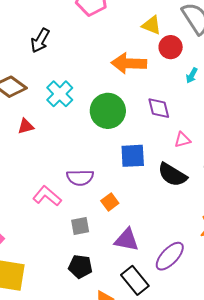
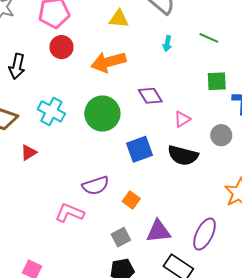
red circle: (171, 47) -> (62, 47), moved
cyan arrow: (192, 75) -> (167, 44), moved
gray square: (80, 226) -> (121, 237), moved

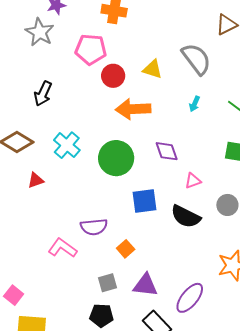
red circle: (62, 47) -> (113, 76), moved

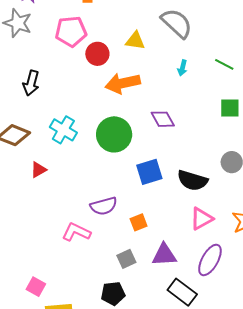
pink triangle: (193, 181) -> (202, 219), moved, size x1.4
orange square: (126, 249) -> (139, 222), turned 30
black pentagon: (101, 316) -> (113, 293), moved

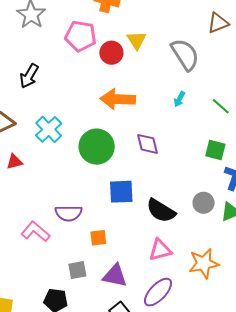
yellow triangle: (135, 41) -> (137, 40), moved, turned 35
red circle: (97, 54) -> (111, 53), moved

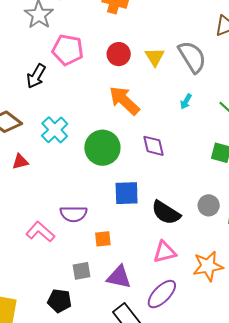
pink pentagon: (81, 36) -> (68, 50), moved
yellow triangle: (137, 40) -> (155, 57), moved
orange arrow: (118, 99) -> (124, 101), turned 40

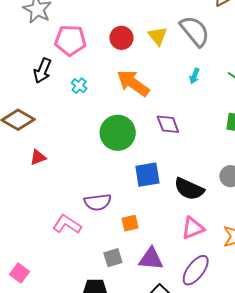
cyan cross: (55, 130) -> (79, 86), moved, size x0.6

